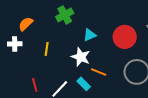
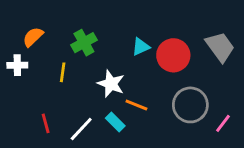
green cross: (65, 15) -> (84, 43), moved
cyan triangle: (90, 35) -> (141, 47), moved

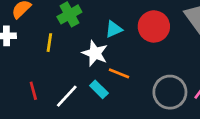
cyan triangle: (141, 47) -> (114, 29), moved
gray circle: (190, 105) -> (170, 92), moved

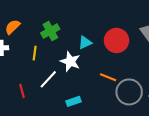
orange line: (119, 73) -> (108, 77), moved
cyan rectangle: (99, 89) -> (73, 101), moved, turned -64
white line: (67, 96) -> (48, 79), moved

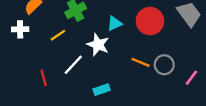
yellow line: (35, 53) -> (58, 35), turned 48
gray circle: (129, 92) -> (164, 65), moved, size x0.7

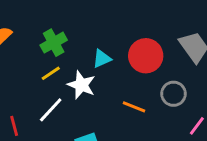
yellow line: (58, 35) -> (51, 73), moved
gray circle: (164, 65) -> (173, 94), moved

